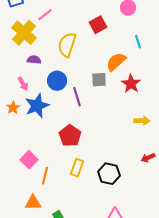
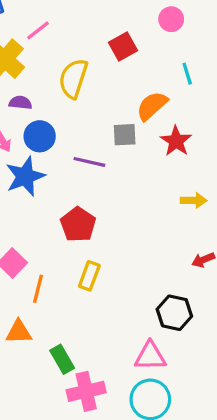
blue circle: (57, 81) -> (40, 136), moved
purple line: (77, 97) -> (89, 162), turned -60
black hexagon: (109, 174) -> (174, 313), moved

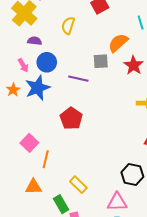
yellow semicircle: (73, 79) -> (68, 26), size x0.7
yellow rectangle: (89, 276) -> (78, 185), moved, turned -66

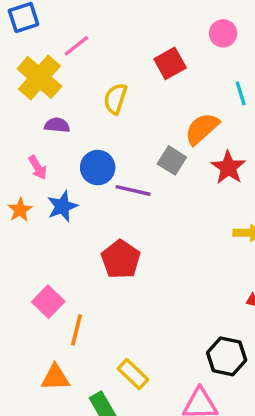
gray square: (101, 61) -> (172, 160), turned 35
blue circle: (47, 62) -> (98, 168), moved
blue star: (38, 88) -> (62, 206), size x0.7

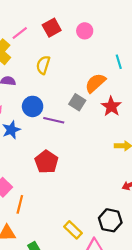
pink circle: (223, 33) -> (85, 31), moved
red square: (170, 63) -> (52, 28), moved
yellow rectangle: (133, 374) -> (73, 230), moved

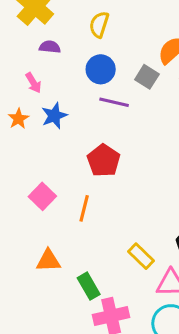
blue circle: (33, 106) -> (101, 69), moved
orange line: (20, 204) -> (84, 208), moved

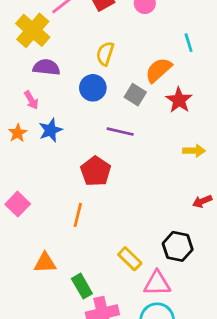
yellow semicircle: (99, 24) -> (105, 54), moved
purple semicircle: (50, 47) -> (46, 67), size x1.4
purple line: (114, 102) -> (120, 132), moved
pink square: (42, 196) -> (18, 204), moved

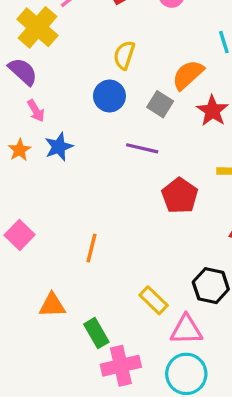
purple semicircle: (46, 67) -> (23, 71), moved, turned 36
red pentagon: (96, 171) -> (180, 196), moved

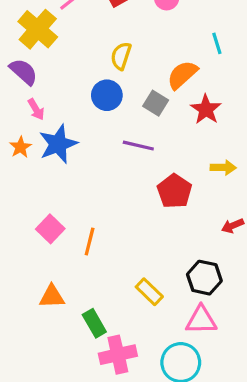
blue star: (59, 147) -> (58, 144), size x1.4
pink square: (20, 235) -> (50, 229), moved
pink triangle: (186, 330) -> (201, 320), moved

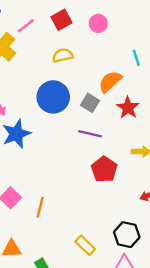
yellow semicircle: (121, 56) -> (63, 55), moved, turned 60
blue circle: (107, 95) -> (53, 97), size x1.4
purple line: (138, 146) -> (90, 134), moved

